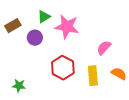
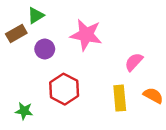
green triangle: (44, 17) -> (36, 15), moved
red hexagon: (63, 68) -> (64, 89), moved

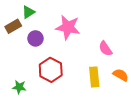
pink semicircle: (134, 62) -> (105, 49), turned -77

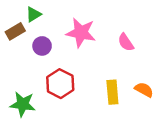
pink semicircle: (105, 49) -> (126, 42), moved
green star: (19, 87) -> (23, 104), size x1.5

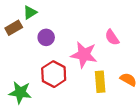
pink star: (81, 33) -> (84, 55), moved
purple circle: (42, 46) -> (46, 37), moved

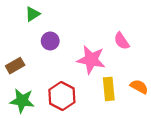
brown rectangle: (14, 28) -> (15, 66), moved
red hexagon: (54, 74) -> (62, 96), moved

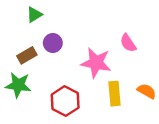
brown rectangle: (15, 66) -> (27, 55), moved
green star: (22, 101) -> (18, 85), moved

